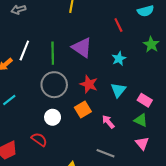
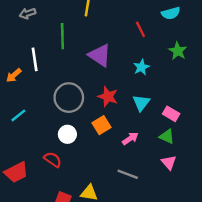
white line: (24, 50) -> (35, 59), turned -30
green line: (53, 53) -> (62, 36), moved
pink arrow: (108, 122) -> (130, 139), turned 96

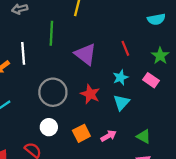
red line: (140, 29) -> (125, 48), moved
cyan star: (141, 67) -> (121, 77), moved
pink rectangle: (171, 114) -> (151, 80), moved
orange square: (102, 125) -> (81, 133), moved

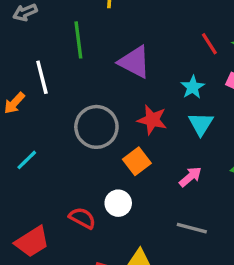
red line: (125, 48) -> (209, 44), moved
white circle: (49, 127) -> (118, 203), moved
orange square: (81, 133) -> (137, 161), moved

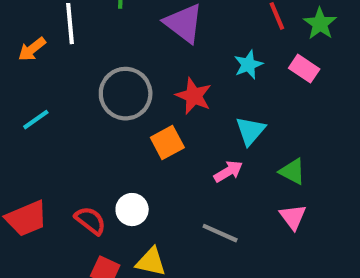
cyan triangle: (201, 124) -> (250, 131), moved
white circle: (118, 203) -> (132, 210), moved
red semicircle: (82, 218) -> (90, 221), moved

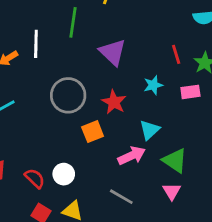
pink rectangle: (304, 69) -> (190, 92), turned -48
pink arrow: (228, 171) -> (132, 156), size x1.4
green triangle: (292, 171) -> (175, 161), size x1.4

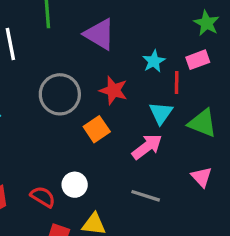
red line: (176, 54) -> (177, 82), moved, turned 30
green triangle: (175, 161) -> (202, 123), moved

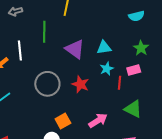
cyan triangle: (161, 113) -> (104, 48), moved, turned 42
orange square: (97, 129) -> (63, 121), moved

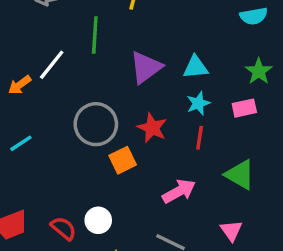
purple triangle: (75, 49) -> (146, 67), turned 45
white line: (20, 50) -> (52, 65), turned 42
red line: (119, 83) -> (200, 138), moved
orange square: (63, 121) -> (123, 160), moved

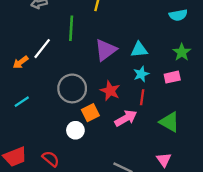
pink arrow: (179, 191) -> (126, 118), moved
white circle: (98, 220) -> (75, 130), moved

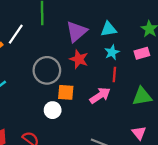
red star: (110, 91) -> (79, 59), moved
orange square: (90, 113) -> (66, 92), turned 35
green triangle: (170, 122) -> (142, 96), turned -35

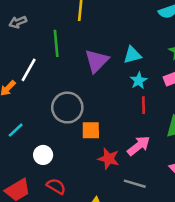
red star: (79, 59) -> (109, 159), moved
pink arrow: (100, 95) -> (139, 146), moved
white circle: (53, 110) -> (43, 155), moved

